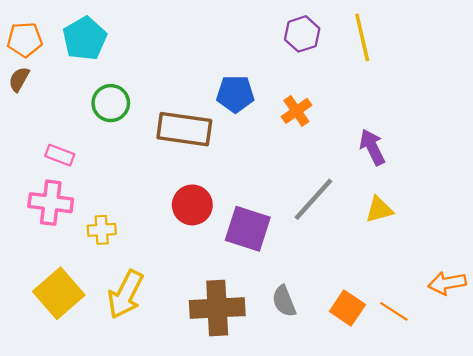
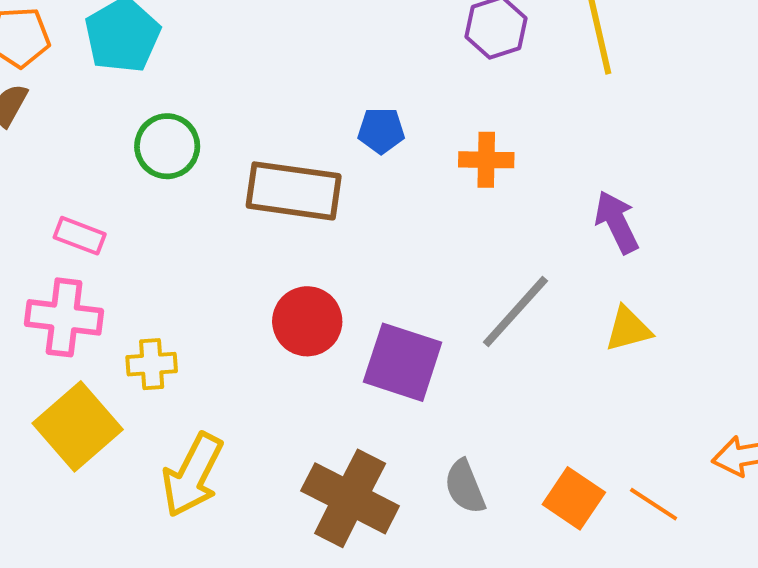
blue pentagon: (235, 94) -> (381, 131), size x0.7
orange cross: (296, 111) -> (486, 160), turned 36
yellow square: (59, 293) -> (78, 426), moved
brown cross: (217, 308) -> (350, 498), turned 30

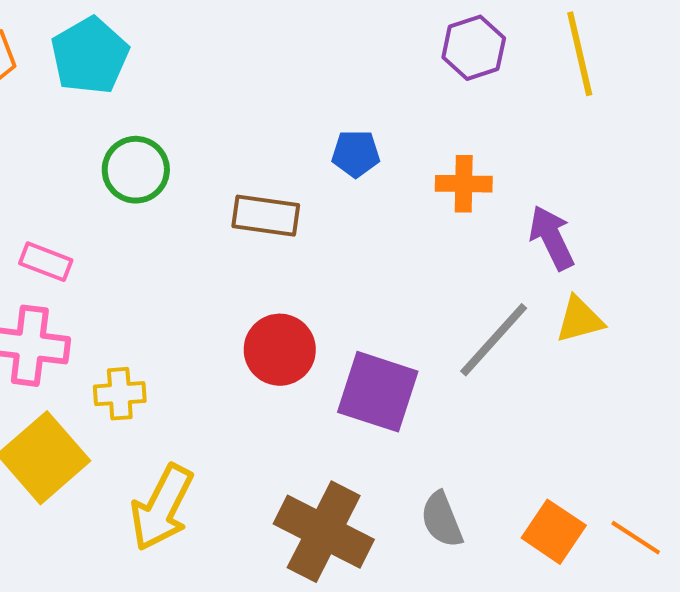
brown rectangle: (294, 191) -> (266, 216), size x0.7
purple arrow: (617, 222) -> (552, 238), moved
yellow triangle: (628, 329) -> (580, 320), moved

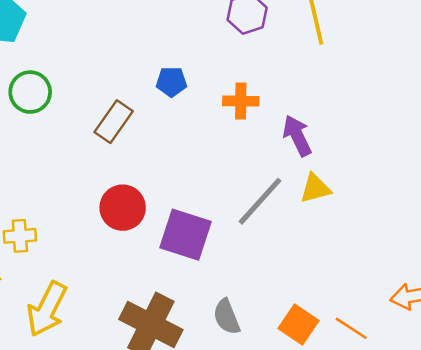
brown rectangle: (266, 216) -> (114, 122), turned -63

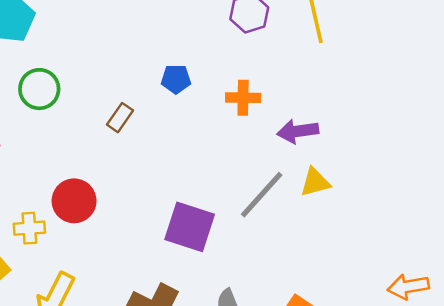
brown rectangle: (114, 122) -> (120, 118), size x0.7
purple arrow: (297, 136) -> (298, 131), turned -72
red circle: (123, 208) -> (74, 201), moved

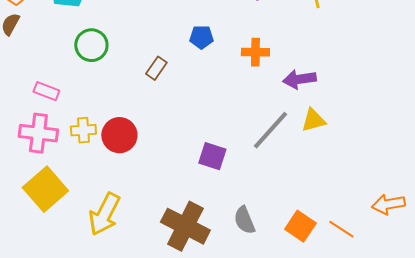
purple square: (190, 227) -> (212, 156), size x0.7
yellow cross: (29, 228) -> (83, 130), moved

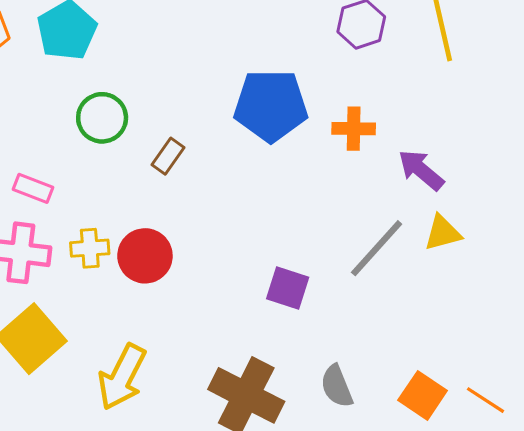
blue pentagon: (201, 37) -> (271, 106), size x2.0
brown rectangle: (156, 68) -> (168, 156), moved
purple arrow: (299, 79) -> (421, 170), turned 48

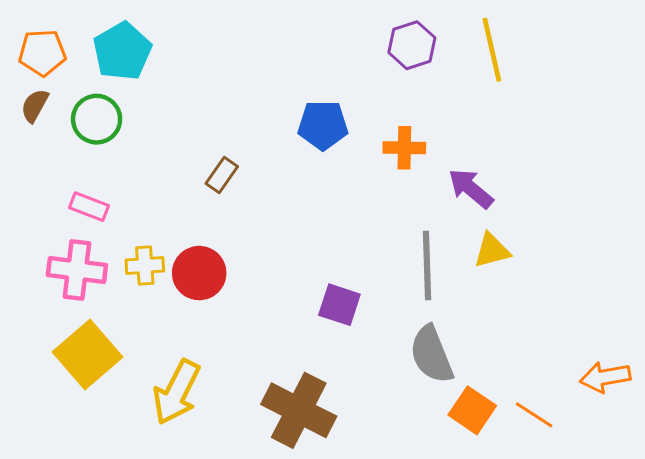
blue pentagon: (271, 106) -> (323, 125), size x0.7
green circle: (102, 118) -> (97, 119), moved
gray line: (377, 248) -> (427, 265), turned -44
gray semicircle: (337, 386) -> (432, 355), moved, size x1.4

